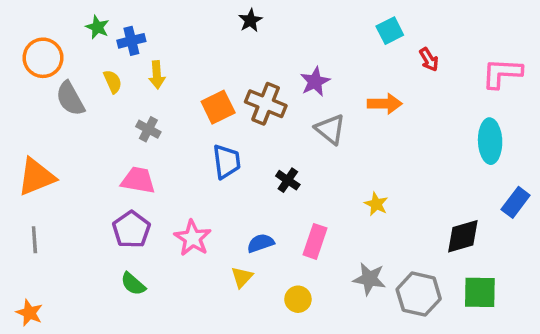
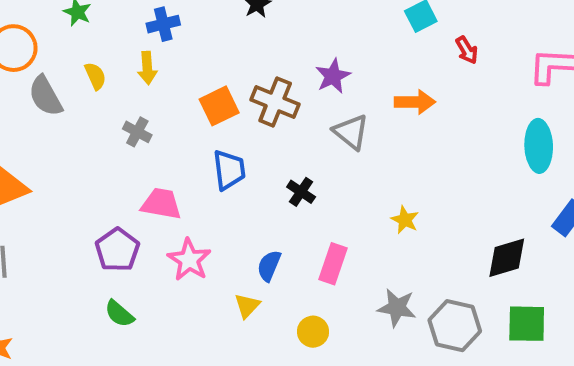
blue cross: (131, 41) -> (163, 24), moved
pink trapezoid: (138, 180) -> (161, 204), moved
blue semicircle: (261, 243) -> (269, 266), turned -48

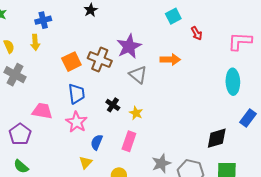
purple star: (333, 76) -> (129, 46), size x1.4
gray cross: (137, 132) -> (15, 75), moved, size x1.5
yellow star: (405, 220) -> (136, 113), moved
pink star: (189, 260) -> (77, 122), moved
gray star: (397, 308) -> (161, 163), turned -30

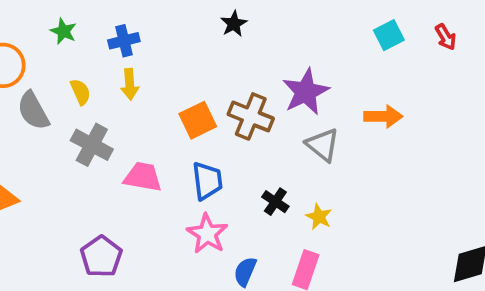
blue cross: (43, 20) -> (124, 41), moved
red arrow: (197, 33) -> (446, 37), moved
pink trapezoid: (42, 111) -> (143, 177), moved

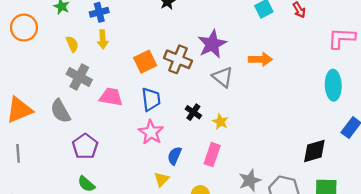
gray semicircle: (33, 111) -> (60, 111), moved

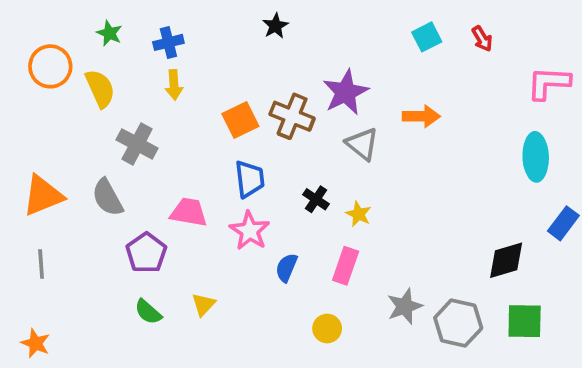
yellow semicircle: (72, 44) -> (100, 89), moved, size x1.5
pink trapezoid: (111, 97) -> (189, 212), moved
yellow triangle: (162, 179) -> (203, 305), moved

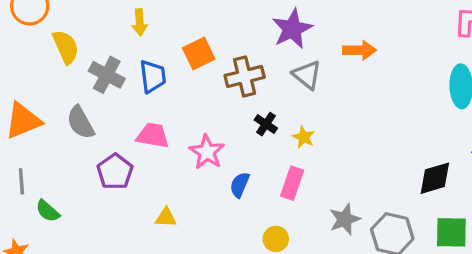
yellow semicircle: (100, 89) -> (66, 47), moved
brown cross: (292, 116) -> (245, 76), moved, turned -36
blue trapezoid: (250, 179) -> (153, 76), moved
yellow triangle: (203, 305) -> (166, 218), turned 50
green semicircle: (148, 312) -> (48, 211), moved

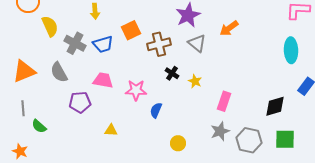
orange arrow: (359, 50) -> (229, 28), turned 144
blue trapezoid: (153, 76) -> (103, 44), turned 80
pink star: (207, 152) -> (136, 90), turned -30
purple pentagon: (115, 172) -> (80, 102), turned 30
pink rectangle: (292, 183) -> (224, 101), moved

